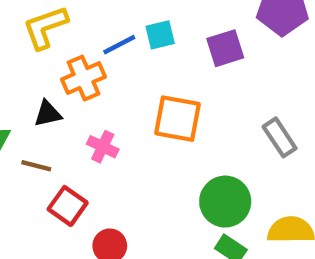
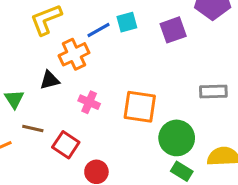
orange square: (178, 119) -> (140, 107), moved
gray rectangle: (280, 137) -> (213, 92), turned -56
brown line: (36, 166) -> (33, 128), moved

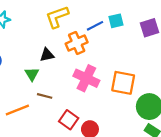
black triangle: (50, 80) -> (47, 55), moved
pink cross: (89, 102) -> (86, 78), size x1.6
red square: (66, 145) -> (69, 120), moved

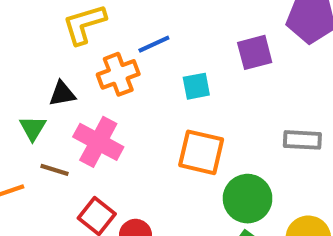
cyan square: (116, 21) -> (196, 86), moved
pink cross: (86, 78) -> (98, 142), moved

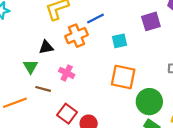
pink cross: (98, 142) -> (67, 73), size x0.6

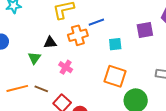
brown line: (43, 89) -> (41, 89), moved

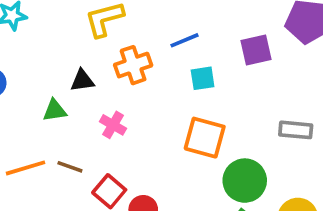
blue line: (96, 22) -> (184, 40), moved
green triangle: (34, 58) -> (55, 110), turned 48

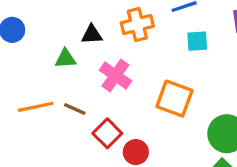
pink cross: (113, 125) -> (115, 75), size x1.4
orange square: (205, 138) -> (174, 99), moved

